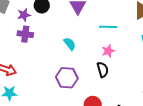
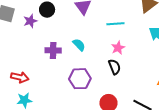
purple cross: (25, 34) -> (53, 50), moved

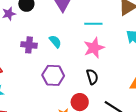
pink star: (118, 48) -> (94, 48), size x1.5
black semicircle: (115, 67) -> (92, 77), moved

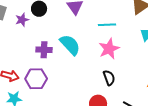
cyan semicircle: (55, 42) -> (70, 45), size x1.6
purple hexagon: (53, 75) -> (36, 79), moved

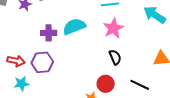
cyan semicircle: (70, 45) -> (74, 26), turned -65

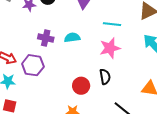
cyan semicircle: (74, 26) -> (72, 38), size x0.7
red circle: (106, 84) -> (81, 86), moved

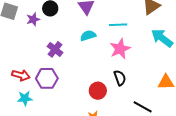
purple cross: (46, 38) -> (55, 49), turned 35
cyan semicircle: (72, 38) -> (88, 36), moved

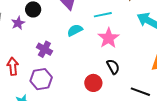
red arrow: (21, 75) -> (13, 66), moved, turned -102

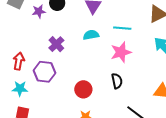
red arrow: (13, 66) -> (19, 61), moved
red circle: (93, 83) -> (83, 89), moved

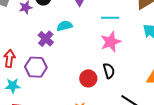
cyan semicircle: (91, 35) -> (65, 26), moved
red circle: (83, 89) -> (88, 78), moved

